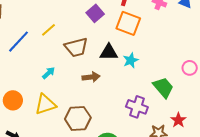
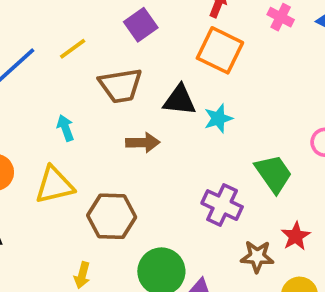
purple square: (95, 13) -> (141, 25), moved
cyan arrow: (48, 73) -> (65, 128), turned -72

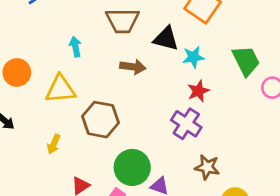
green trapezoid: (274, 174) -> (246, 61), moved
red star: (296, 236) -> (198, 91), moved
yellow arrow: (82, 275) -> (54, 144), moved

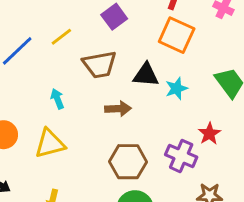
red star: (198, 91) -> (209, 134), moved
brown hexagon: (100, 120) -> (128, 162), moved

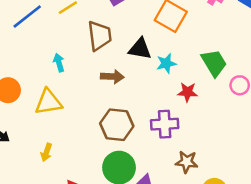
brown trapezoid: (100, 65) -> (100, 36), turned -92
red star: (209, 134) -> (188, 92), moved, turned 30
purple cross: (181, 156) -> (165, 124), turned -32

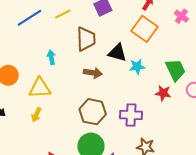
red star: (188, 92) -> (163, 93), moved
yellow arrow: (46, 152) -> (36, 115), moved

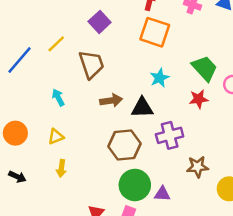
black triangle: (117, 53) -> (142, 108), moved
yellow triangle: (40, 88) -> (56, 137), size x0.6

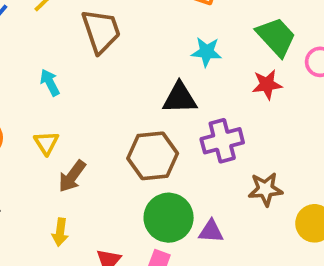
cyan star: (160, 78) -> (206, 52), turned 30
brown arrow: (111, 100) -> (72, 176), moved, turned 135
yellow triangle: (56, 137) -> (46, 143), turned -42
yellow arrow: (61, 168) -> (60, 232), moved

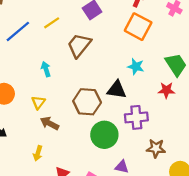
brown trapezoid: (101, 31) -> (79, 45), turned -132
brown hexagon: (153, 156) -> (87, 102), moved
brown arrow: (72, 176) -> (50, 123), turned 72
green circle: (169, 218) -> (104, 135), moved

